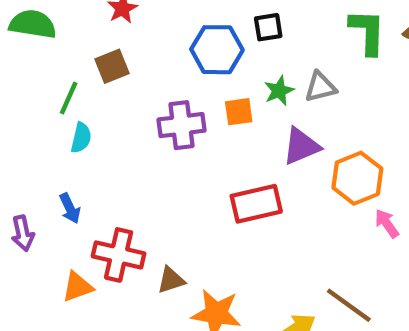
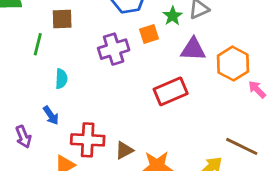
brown square: (112, 66) -> (62, 19), turned 30
cyan semicircle: (81, 138) -> (61, 79), moved
purple triangle: (301, 146) -> (193, 49), turned 36

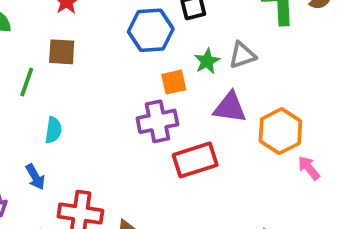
purple cross: (114, 49) -> (157, 121), moved

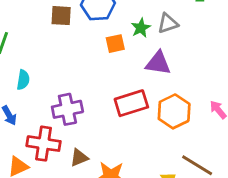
brown square: (62, 52) -> (61, 16), moved
purple cross: (157, 121) -> (67, 109), moved
orange hexagon: (280, 131) -> (174, 111), moved

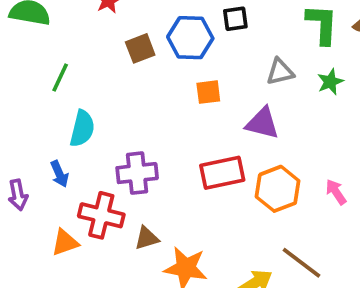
brown square: (61, 16) -> (140, 48), turned -30
green star: (141, 28) -> (330, 82), moved
cyan semicircle: (23, 80) -> (82, 129), size x1.4

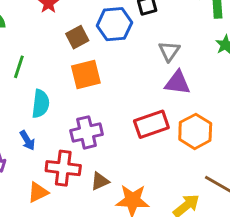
gray triangle: (280, 72) -> (169, 51), moved, turned -35
orange square: (208, 92) -> (86, 75), moved, size x1.5

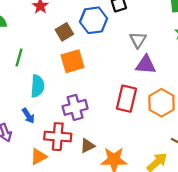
red rectangle: (151, 124) -> (126, 99), turned -55

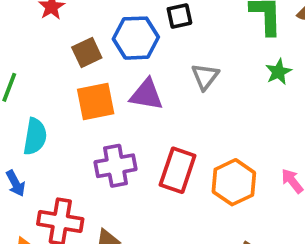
purple triangle: (146, 65) -> (146, 95), moved
purple cross: (75, 107) -> (116, 166), moved

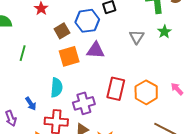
gray triangle: (205, 77) -> (137, 37), moved
cyan semicircle: (35, 137) -> (57, 88), moved
purple cross: (116, 166) -> (84, 103), moved

